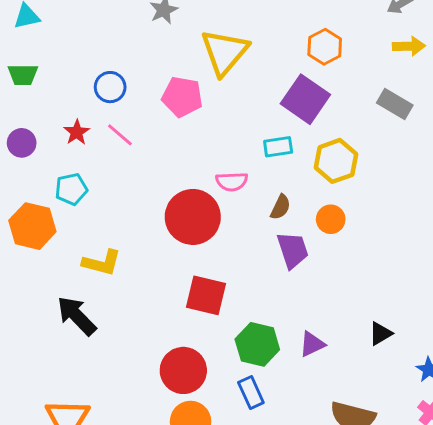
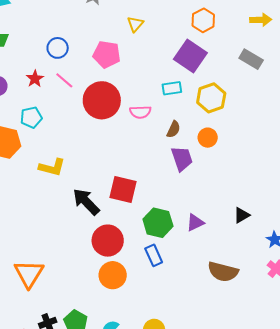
yellow triangle: (225, 52) -> (135, 24), size x0.5
red circle: (193, 217) -> (102, 100), moved
black arrow: (77, 316) -> (86, 202), moved

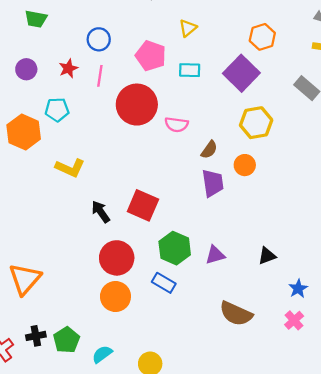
pink line: (64, 80) -> (100, 76), turned 48
cyan rectangle: (172, 88) -> (190, 70), moved
black arrow: (86, 202) -> (101, 212), size x0.7
blue rectangle: (154, 255) -> (164, 283), turned -45

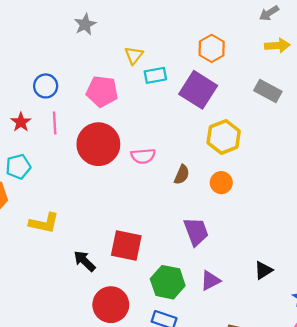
cyan rectangle: (190, 70) -> (155, 75), moved
purple trapezoid: (213, 183) -> (196, 232), moved

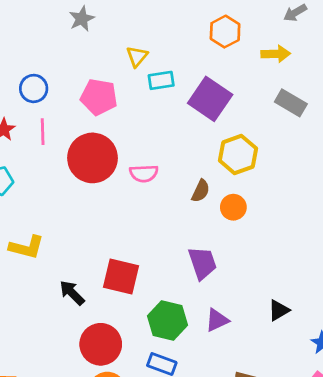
yellow arrow: (277, 46) -> (276, 54), moved
orange hexagon: (212, 48) -> (225, 32), moved
brown semicircle: (182, 175) -> (201, 191), moved

